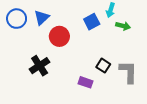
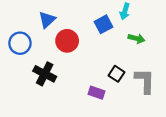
blue circle: (17, 19) -> (20, 43), moved
green arrow: (123, 26) -> (137, 38), moved
black cross: (40, 66) -> (45, 74), turned -30

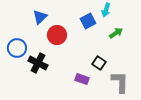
green arrow: (137, 38) -> (116, 33), turned -48
blue circle: (20, 43) -> (17, 48), moved
gray L-shape: (145, 81) -> (120, 82), moved

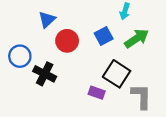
blue square: (88, 21) -> (104, 36), moved
green arrow: (116, 33) -> (137, 38), size x1.5
black square: (99, 63) -> (117, 74), size x1.6

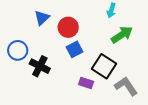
blue square: (104, 36) -> (74, 49), moved
red circle: (67, 41) -> (68, 27), moved
gray L-shape: (141, 96) -> (126, 86), turned -35

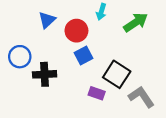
cyan arrow: (111, 10) -> (101, 12), moved
green arrow: (122, 35) -> (136, 22), moved
black cross: (40, 66) -> (45, 74), turned -30

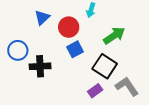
green arrow: (136, 22) -> (114, 36), moved
purple rectangle: (97, 93) -> (95, 91), moved, turned -56

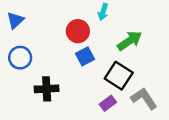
blue triangle: (42, 18) -> (15, 20), moved
black cross: (40, 66) -> (47, 89), moved

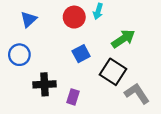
blue triangle: (15, 20) -> (29, 19), moved
red circle: (78, 31) -> (74, 17), moved
purple rectangle: (108, 103) -> (73, 97), moved, turned -35

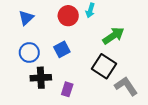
blue square: (81, 54) -> (62, 49), moved
blue circle: (19, 55) -> (29, 52), moved

